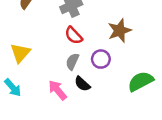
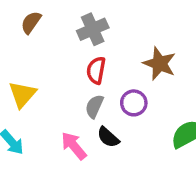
brown star: (119, 31) -> (159, 64), turned -30
red semicircle: (74, 36) -> (96, 70), turned 54

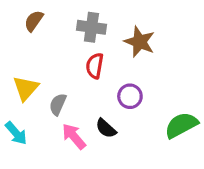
gray cross: (93, 29) -> (91, 27), turned 32
brown star: (159, 64) -> (140, 42), moved
gray semicircle: (94, 106) -> (58, 104), moved

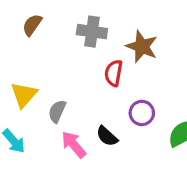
red semicircle: (95, 66) -> (114, 73), moved
purple circle: (130, 96) -> (142, 113), moved

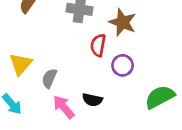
purple circle: (142, 113) -> (123, 65), moved
black semicircle: (107, 136) -> (92, 100), turned -30

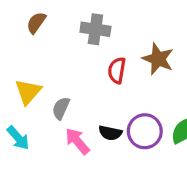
brown star: (123, 22) -> (158, 59), moved
purple circle: (123, 65) -> (145, 131), moved, size x1.4

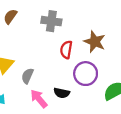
purple circle: (145, 131) -> (86, 74), moved

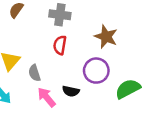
red semicircle: (66, 50) -> (60, 45), moved
gray semicircle: (27, 76) -> (34, 73), turned -42

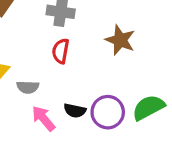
purple circle: (96, 71) -> (108, 112), moved
gray semicircle: (34, 73) -> (28, 87), turned -70

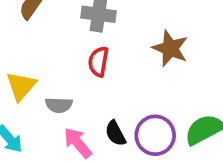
black semicircle: (75, 111) -> (115, 133), turned 50

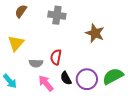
red semicircle: (98, 62) -> (56, 57), moved
yellow triangle: (21, 86) -> (16, 43), moved

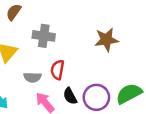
gray cross: (57, 15) -> (44, 36), moved
brown star: (95, 33) -> (106, 40), turned -30

